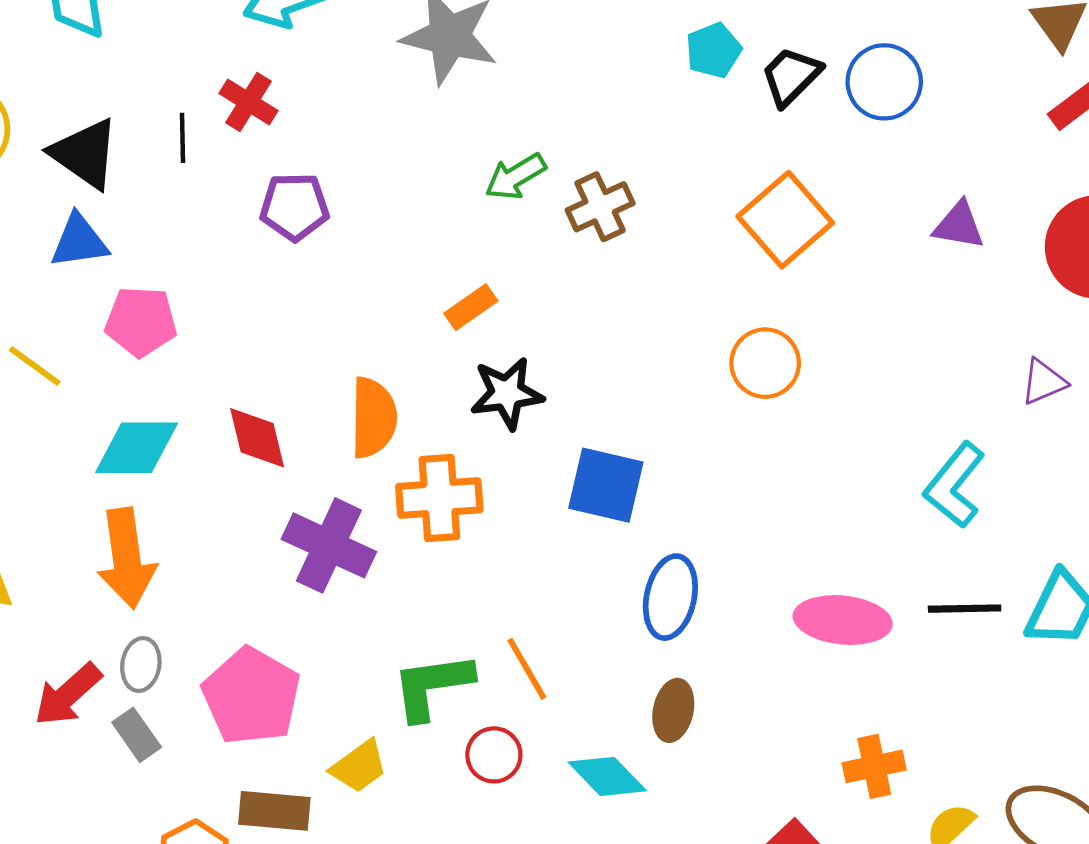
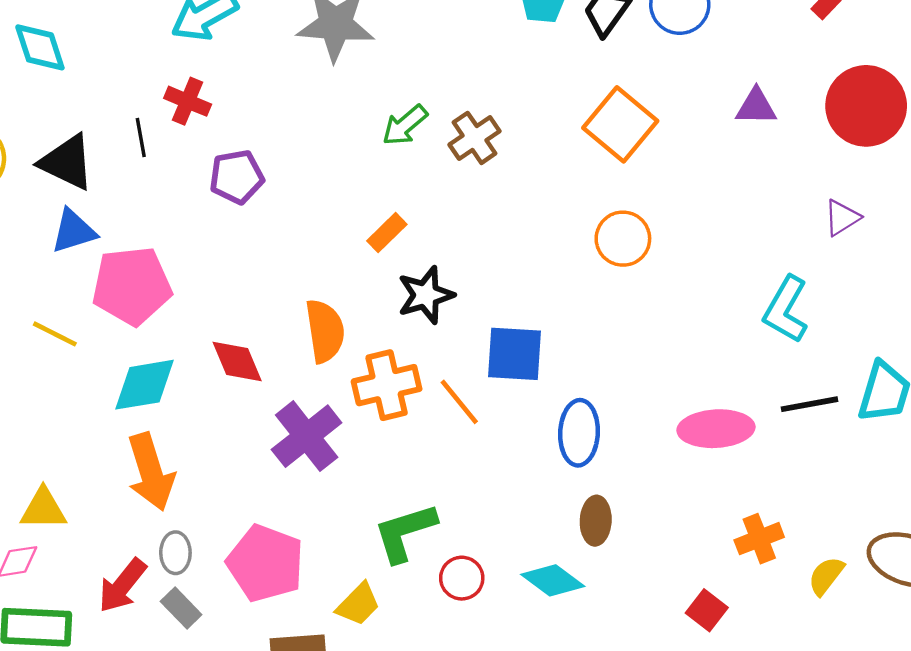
pink pentagon: (141, 322) -> (132, 286), size x1.4
purple cross: (329, 545) -> (307, 436), turned 36
orange line: (527, 669) -> (459, 402), moved

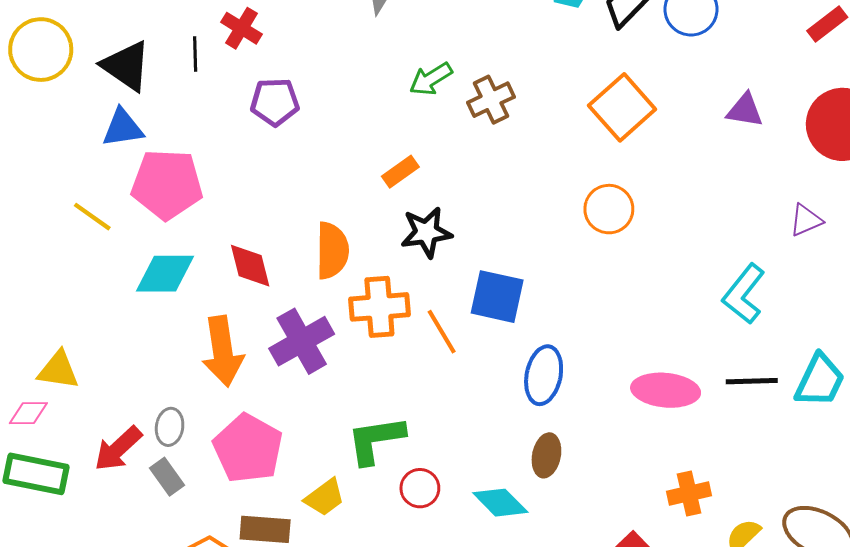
orange arrow: (151, 472) -> (223, 351), moved

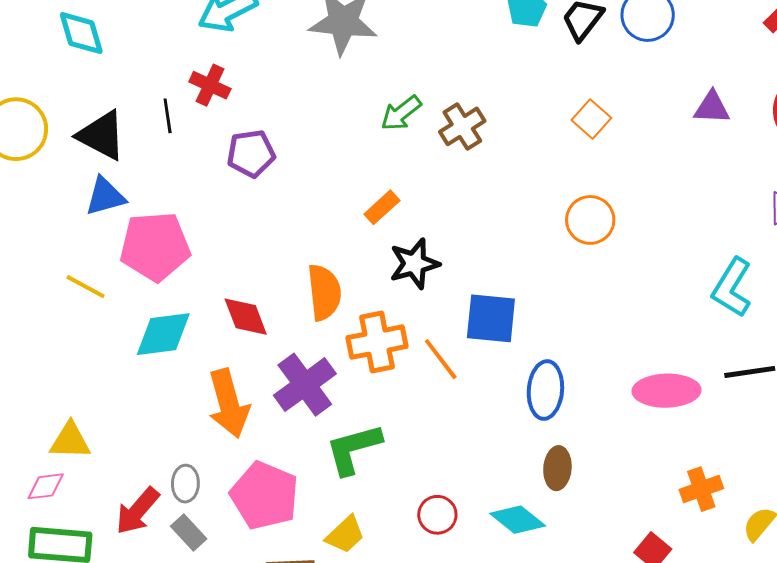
orange square: (622, 107) -> (591, 119), size x0.6
green L-shape: (376, 440) -> (353, 449), moved

